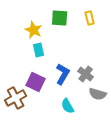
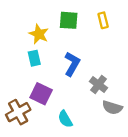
cyan rectangle: (39, 50) -> (34, 58), moved
blue L-shape: (63, 74) -> (72, 64), moved
cyan semicircle: (68, 106) -> (65, 119), moved

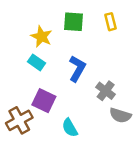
cyan rectangle: (34, 58) -> (37, 62), turned -42

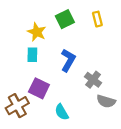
green square: (73, 22) -> (65, 19), turned -30
cyan rectangle: (37, 62) -> (32, 55), turned 56

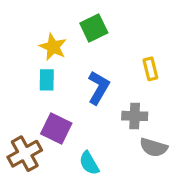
yellow rectangle: (97, 19) -> (150, 69), moved
gray cross: (93, 80) -> (135, 116), turned -35

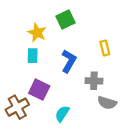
cyan semicircle: (89, 163) -> (62, 114), turned 63

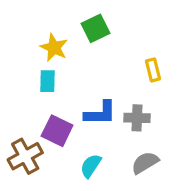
blue L-shape: (69, 61) -> (100, 113), moved, turned 60
gray semicircle: (107, 103) -> (145, 163), moved, turned 132

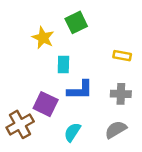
yellow rectangle: (153, 70) -> (122, 56), turned -66
cyan rectangle: (48, 81) -> (63, 65), moved
gray cross: (137, 118) -> (121, 94), moved

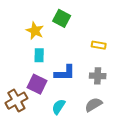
green square: (76, 22) -> (62, 18), turned -36
cyan rectangle: (63, 65) -> (39, 55), moved

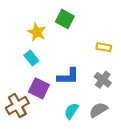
cyan rectangle: (39, 55) -> (31, 58), moved, turned -40
gray cross: (98, 76) -> (103, 80), turned 35
cyan semicircle: (59, 107) -> (71, 111), moved

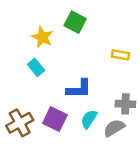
gray cross: (103, 80) -> (125, 104), moved, turned -35
purple square: (39, 88) -> (55, 119), moved
cyan semicircle: (71, 111) -> (89, 119), moved

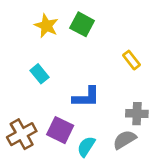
yellow star: (42, 37) -> (46, 26), moved
yellow rectangle: (120, 55) -> (131, 60), turned 42
cyan semicircle: (89, 119) -> (86, 147), moved

